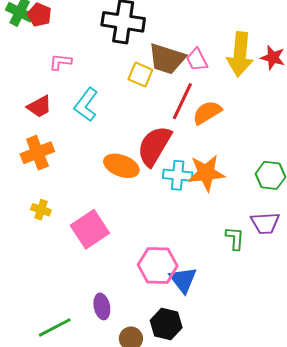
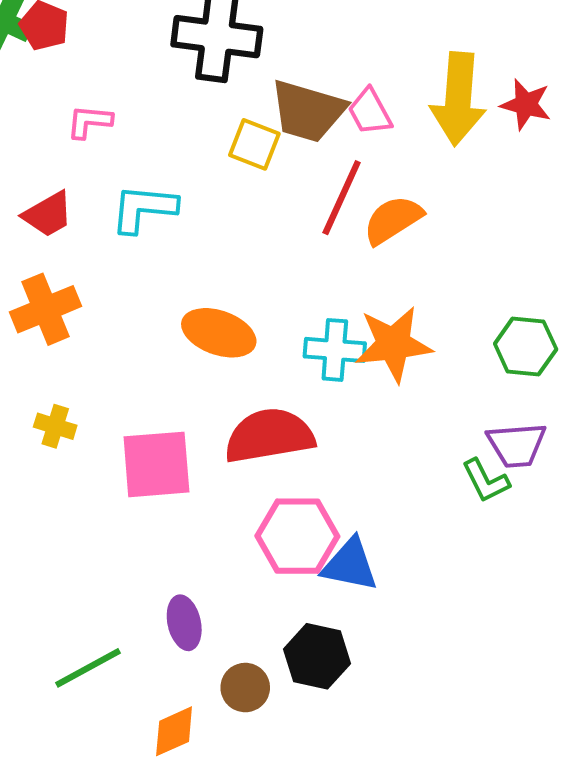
cyan L-shape: (86, 105) -> (144, 208), turned 60
red semicircle: (154, 146) -> (269, 436), moved, turned 51
pink square: (90, 229) -> (156, 464), turned 30
green L-shape: (235, 238) -> (486, 481), moved, turned 150
blue triangle: (183, 280) -> (350, 565), turned -40

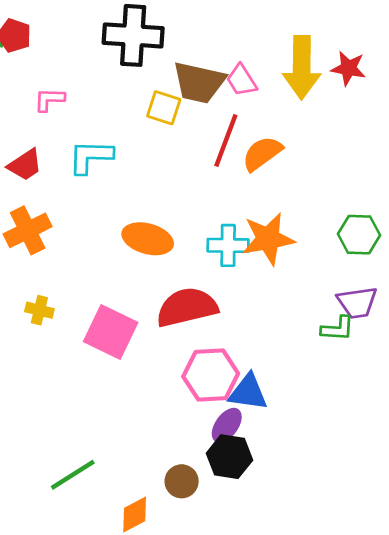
pink square: (156, 464) -> (111, 332), turned 34
green L-shape: (486, 481) -> (338, 329), turned -56
purple ellipse: (184, 623) -> (227, 425), moved, turned 52

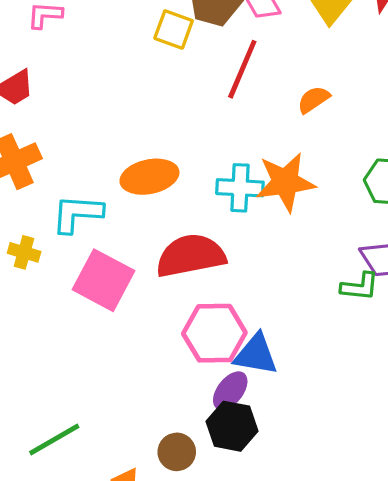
orange semicircle: (262, 153) -> (313, 100), moved, size x0.7
cyan L-shape: (91, 157) -> (77, 214), moved
orange ellipse: (148, 239) -> (149, 177), turned -30

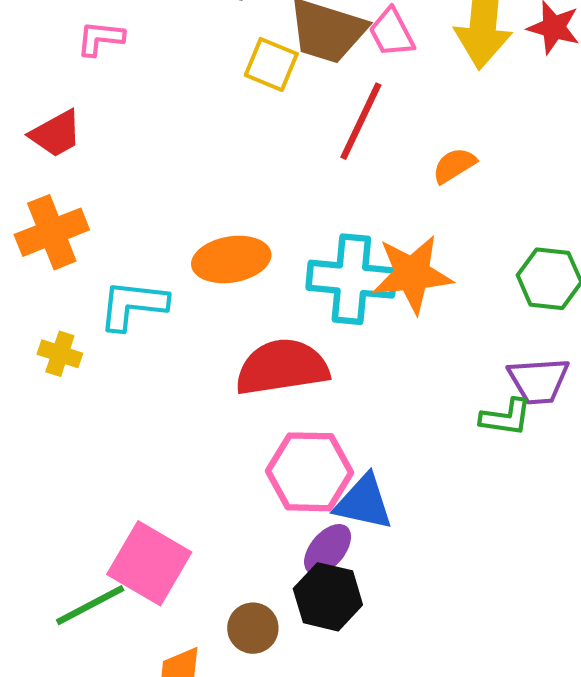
cyan cross: (240, 188) -> (351, 279), size x1.4
pink square: (103, 280) -> (149, 563), moved

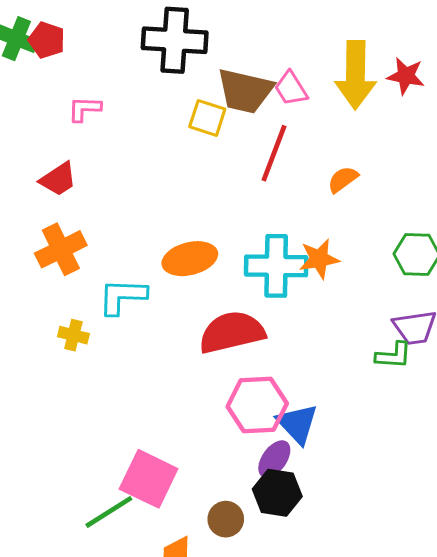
orange star: (412, 274) -> (319, 259), size x0.7
blue triangle: (364, 502) -> (297, 424), turned 39

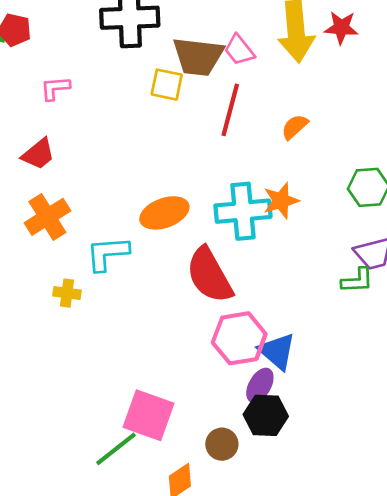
red semicircle: (232, 332) -> (209, 275), turned -100

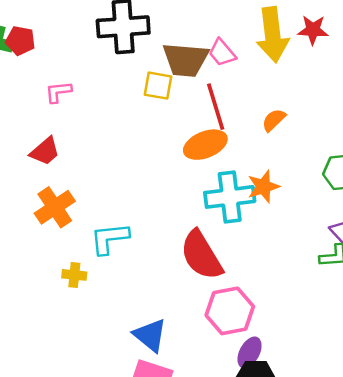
red line: (230, 110) -> (216, 107), turned -30
orange ellipse: (164, 213) -> (205, 145), moved
blue triangle: (277, 351) -> (150, 335), moved

